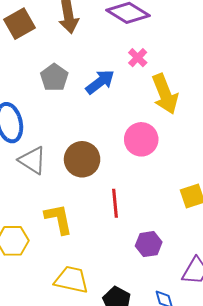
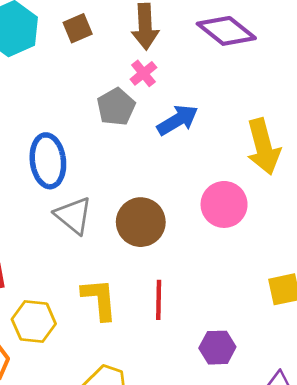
brown square: (19, 24) -> (78, 28), size x0.7
pink cross: (138, 58) -> (143, 73), moved
red line: (115, 203) -> (159, 300), moved

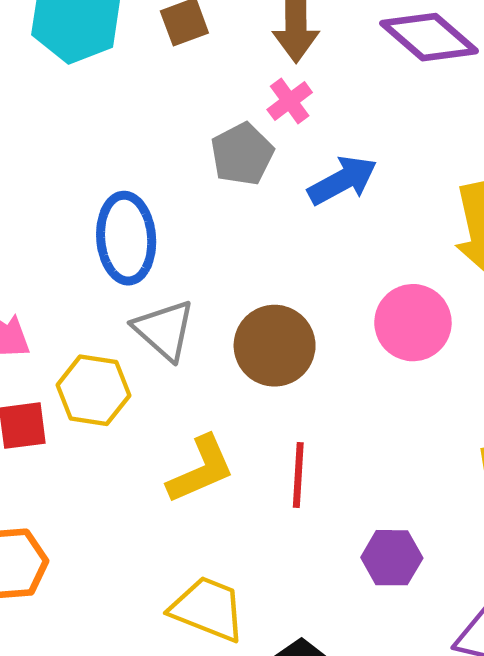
yellow L-shape: (99, 299) -> (201, 469), turned 69
yellow hexagon: (34, 321) -> (93, 390), moved

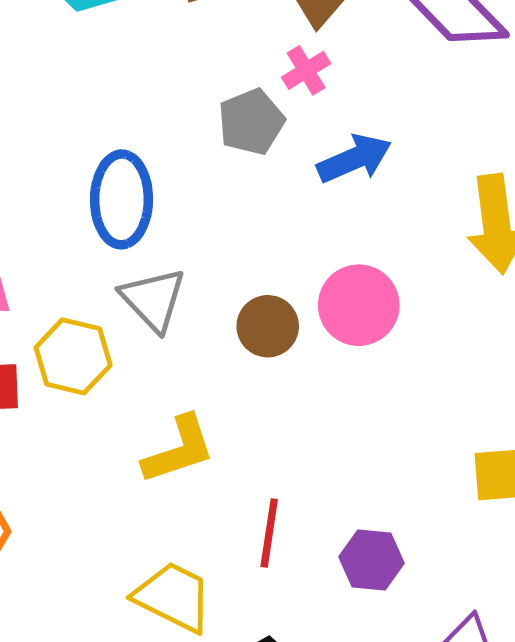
pink circle: (413, 323) -> (359, 305), moved
brown circle: (275, 346) -> (268, 326), size x0.7
red line: (298, 475) -> (269, 533), moved

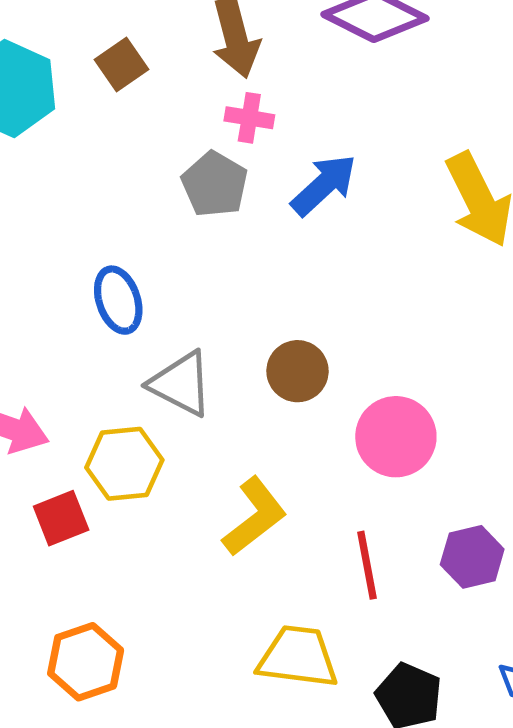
pink cross: (306, 70) -> (249, 118), turned -30
blue ellipse: (121, 199) -> (118, 300), size x0.7
pink circle: (359, 305) -> (396, 437), moved

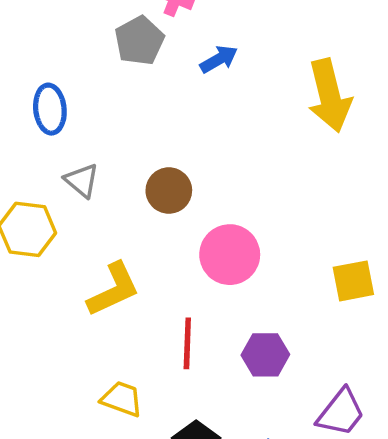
blue arrow: (324, 185) -> (219, 59), size x0.7
gray triangle: (181, 384) -> (82, 180), size x0.7
yellow trapezoid: (298, 657) -> (122, 399), size x0.7

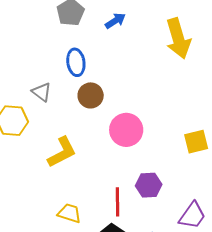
blue ellipse: (50, 109) -> (76, 62), moved
red line: (187, 343) -> (117, 202), moved

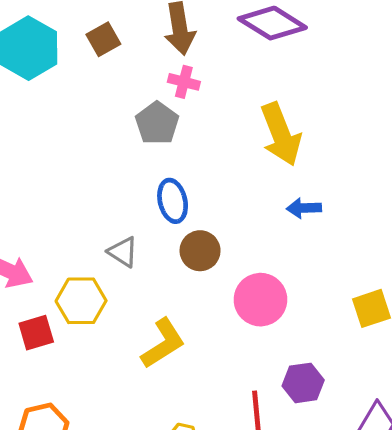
blue arrow: (115, 21) -> (304, 208), moved, turned -145
yellow arrow: (178, 38) -> (281, 134), moved

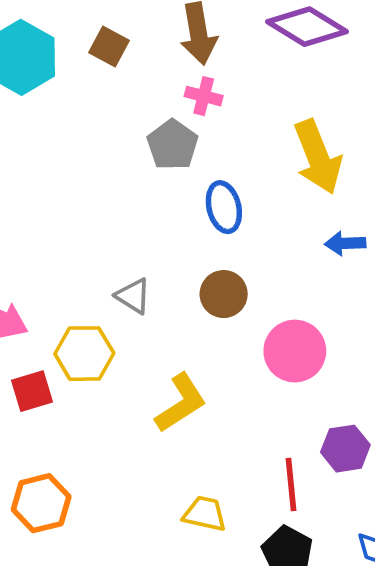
brown square: (103, 39) -> (109, 47), turned -32
blue ellipse: (173, 201) -> (224, 207), moved

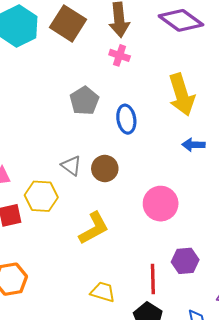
brown square: (109, 47) -> (68, 23), size x1.6
gray pentagon: (173, 145) -> (84, 101), moved
brown circle: (224, 294) -> (105, 168), moved

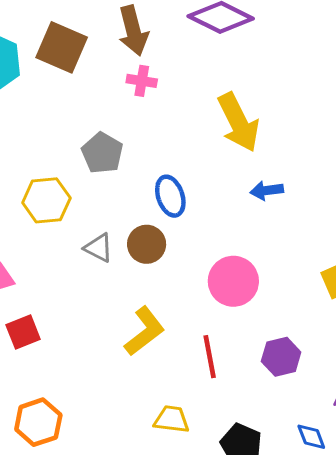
blue ellipse: (126, 119) -> (170, 196), moved
yellow hexagon: (41, 196) -> (46, 200), moved
red line: (153, 279) -> (210, 357), moved

